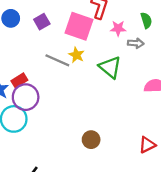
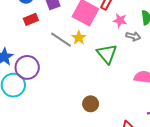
red rectangle: (19, 80) -> (31, 19), moved
brown circle: (91, 140) -> (91, 104), moved

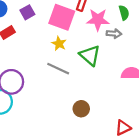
pink star: (120, 20) -> (98, 20), size x1.5
gray line: (61, 40) -> (58, 69), moved

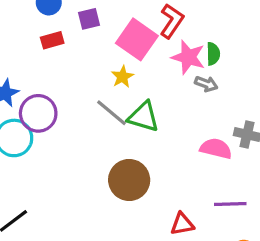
green semicircle: (124, 13) -> (213, 54), moved
green triangle: (90, 55) -> (144, 117), moved, turned -40
brown circle: (81, 109) -> (129, 180), size x1.6

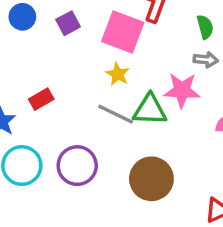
red rectangle: (52, 40) -> (41, 99), moved
pink star: (188, 57) -> (182, 90), moved
purple circle: (38, 113) -> (77, 166), moved

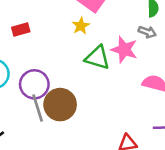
gray line: (116, 114) -> (38, 108), moved, turned 32
brown circle: (151, 179) -> (60, 105), moved

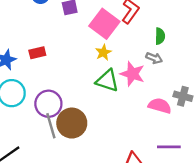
yellow star: (81, 26) -> (103, 52), moved

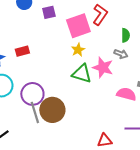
pink square: (104, 24) -> (78, 26), turned 35

